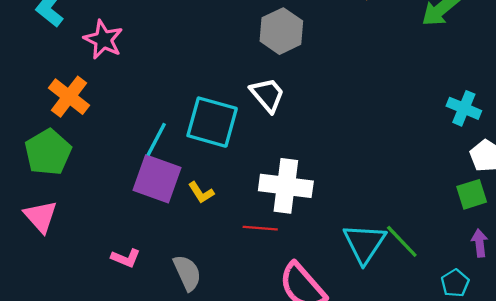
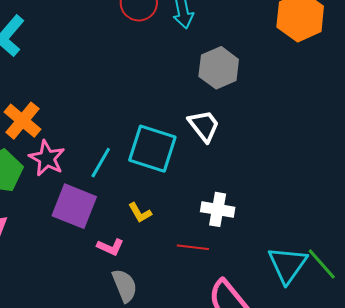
pink star: (103, 40) -> (47, 158), moved
purple square: (157, 179) -> (74, 206), moved
white cross: (286, 186) -> (218, 209), size x0.7
pink L-shape: (126, 258) -> (110, 247), moved

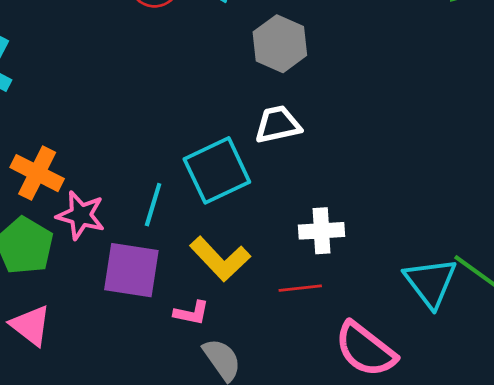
white trapezoid: (204, 126) -> (278, 124), turned -51
cyan square: (152, 149) -> (217, 170), turned -30
yellow L-shape: (140, 213) -> (220, 259), size x1.8

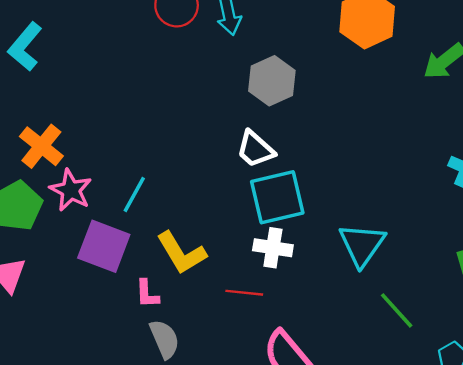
white trapezoid: (278, 124) -> (255, 149), turned -138
cyan square: (217, 170) -> (277, 197), moved
cyan triangle: (430, 282) -> (362, 245), moved
pink L-shape: (191, 313) -> (147, 294), turned 64

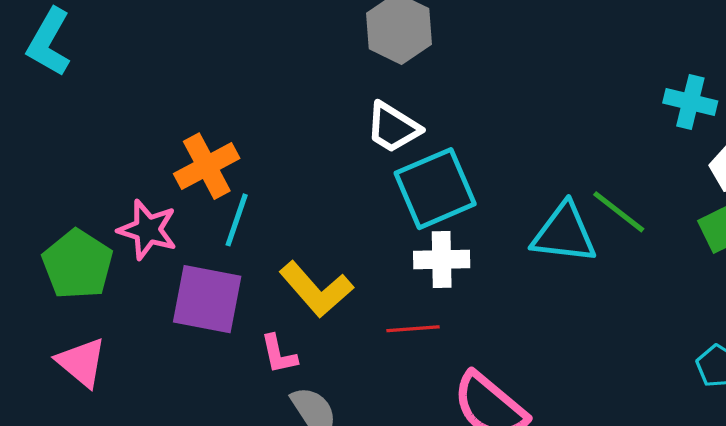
orange cross: (41, 146) -> (207, 166), moved, turned 33
cyan triangle: (362, 245) -> (564, 233), turned -48
green line: (397, 310) -> (619, 212), moved

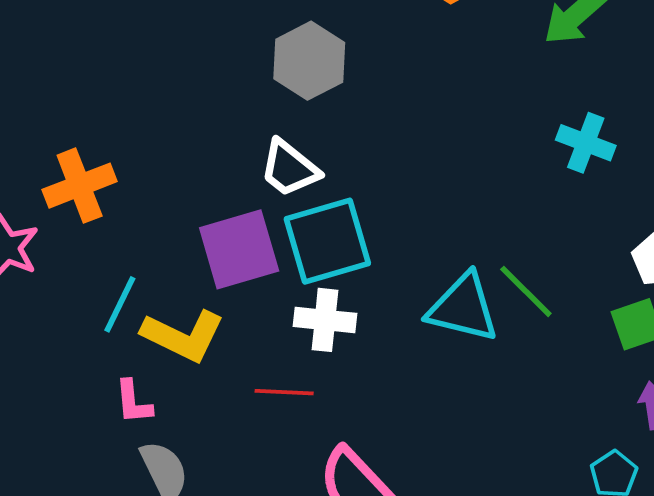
cyan cross: (690, 102) -> (586, 143), moved
cyan line: (237, 220) -> (120, 304), moved
yellow L-shape: (316, 289) -> (183, 336), turned -30
purple square: (207, 299) -> (239, 249), moved, turned -34

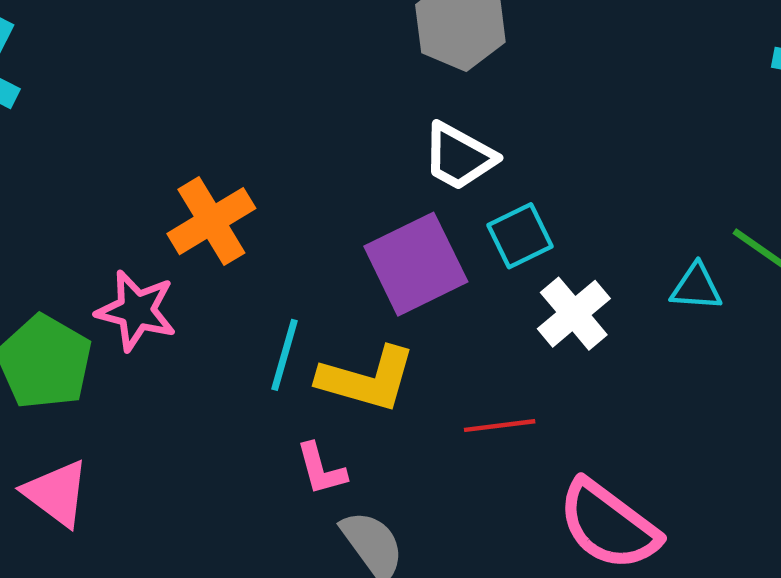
cyan square: (327, 241) -> (520, 236), size x0.6
cyan triangle: (463, 308) -> (696, 287), size x0.6
white cross: (325, 320) -> (574, 314), moved, turned -36

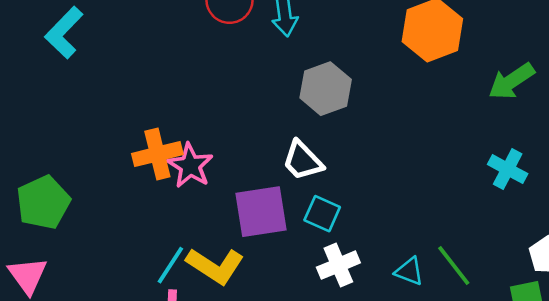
cyan square: (520, 236) -> (322, 214), turned 33
pink star: (136, 311) -> (190, 166), moved
cyan line: (285, 355) -> (170, 265), moved

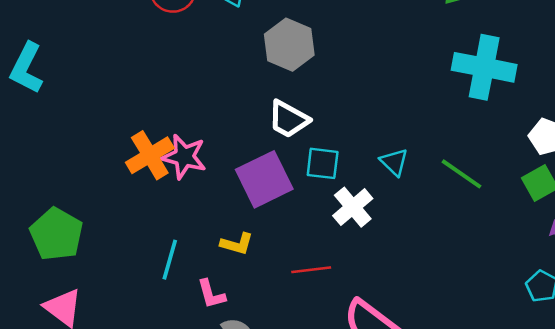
cyan cross: (508, 169) -> (484, 67), size x1.6
cyan line: (170, 265) -> (170, 260), moved
yellow L-shape: (215, 266) -> (237, 244), size x0.6
cyan triangle: (409, 271) -> (394, 162), moved, turned 40

